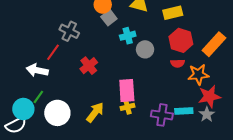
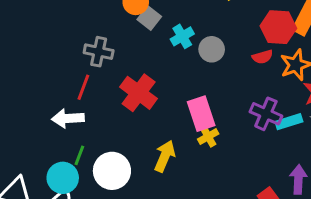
red hexagon: (181, 40) -> (278, 27), moved
red cross: (89, 66) -> (139, 93), size x1.4
purple cross: (162, 115) -> (266, 114), moved, turned 30

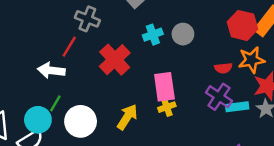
cyan cross: (182, 36) -> (153, 35), moved
red semicircle: (263, 57) -> (223, 68), moved

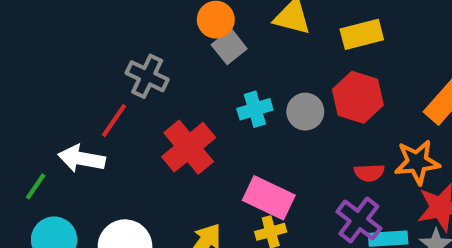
red hexagon: (242, 25) -> (358, 97), moved
pink rectangle: (164, 87) -> (269, 198), turned -60
green line: (55, 103) -> (36, 186), moved

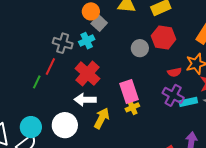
cyan cross: (255, 109) -> (87, 41), moved
white arrow: (82, 159) -> (85, 100), moved
green line: (36, 186) -> (37, 82), moved
pink rectangle: (269, 198) -> (129, 91), turned 55

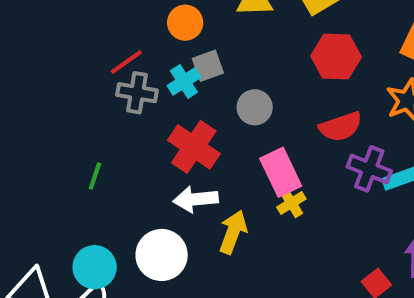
gray square: (99, 23) -> (208, 66), moved, turned 35
gray circle: (140, 48) -> (255, 107), moved
red line: (50, 67) -> (126, 62), moved, turned 36
red semicircle: (174, 72) -> (341, 127), moved, size x1.5

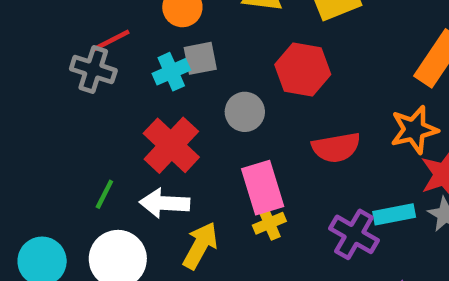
red hexagon: (336, 56) -> (303, 70), moved
gray cross: (137, 93) -> (93, 70), moved
purple cross: (369, 169) -> (354, 234), moved
green line: (95, 176) -> (104, 194), moved

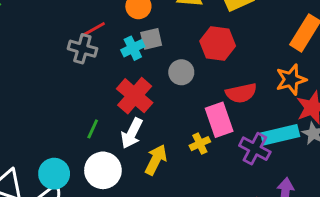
pink rectangle: (263, 188) -> (219, 120), moved
white arrow: (165, 203) -> (132, 133), turned -64
cyan rectangle: (394, 214) -> (280, 135), size x1.4

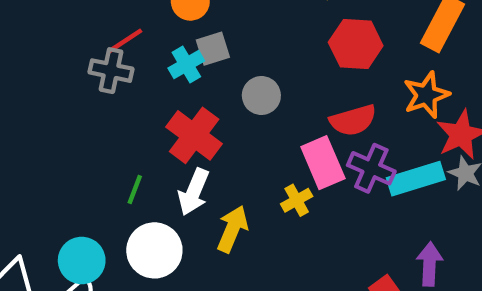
red hexagon: (218, 43) -> (356, 44), moved
purple cross: (255, 149) -> (371, 168), moved

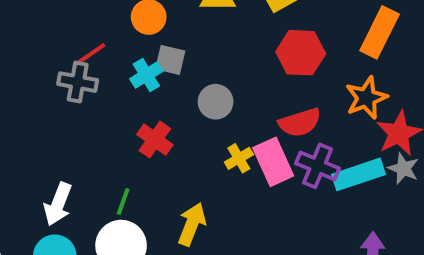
gray square: (213, 49) -> (170, 60), turned 32
red cross: (194, 135) -> (155, 140), size x0.7
green line: (135, 190) -> (123, 201), moved
white arrow: (194, 192) -> (58, 204), moved
yellow cross: (297, 200) -> (239, 158), moved

